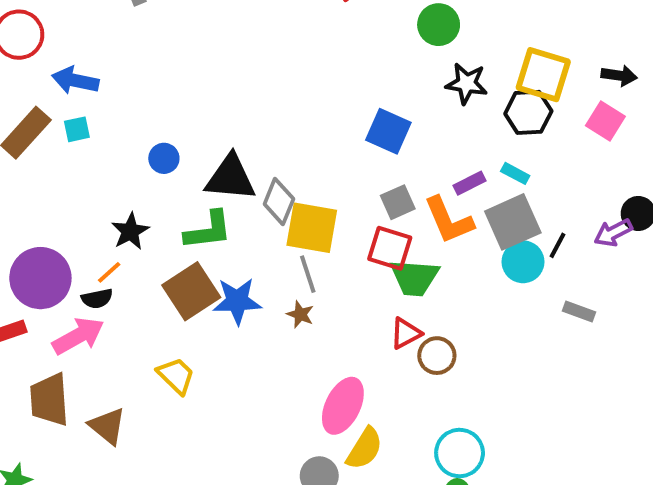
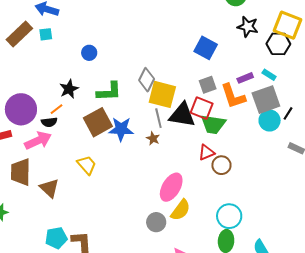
black triangle: (230, 178) -> (182, 115), moved

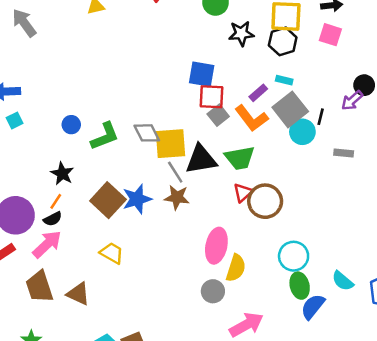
gray diamond: (147, 80) -> (147, 133), turned -35
green L-shape: (109, 92) -> (105, 136), moved
red square: (202, 108) -> (211, 97), moved
brown star: (153, 138) -> (177, 197), size x1.5
brown circle: (221, 165) -> (265, 201), size x1.5

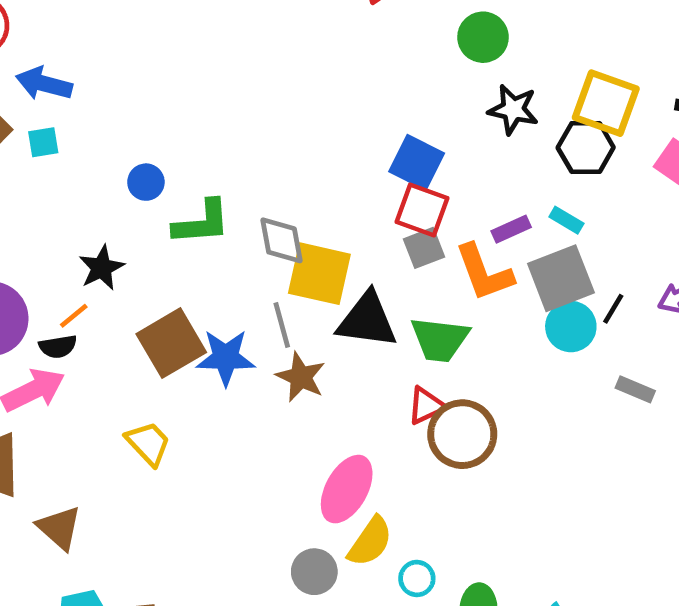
gray line: (175, 172) -> (282, 325), moved
cyan circle: (294, 256) -> (417, 578), moved, size x0.6
brown triangle: (78, 294) -> (59, 528), moved

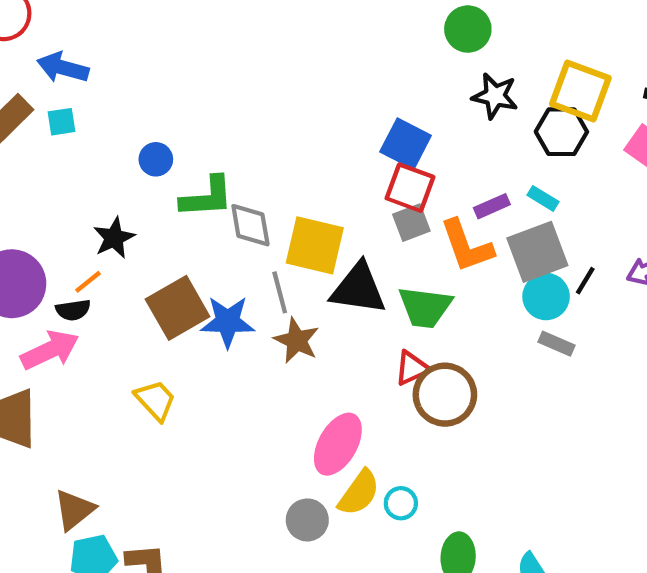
gray diamond: (282, 240) -> (250, 225), moved
gray rectangle: (635, 389) -> (557, 344), moved
brown triangle: (59, 528) -> (74, 510), moved, turned 39
cyan circle: (417, 578) -> (401, 503), moved

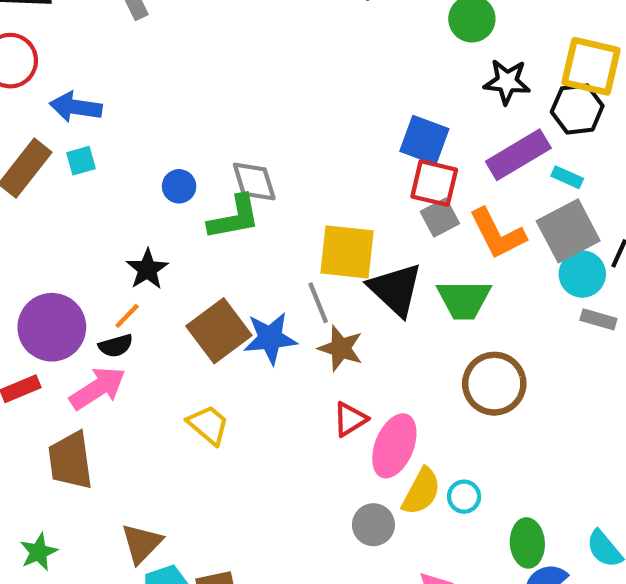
purple rectangle: (492, 206) -> (518, 155), moved, size x1.8
gray diamond: (250, 225) -> (254, 181), moved
black triangle: (358, 289) -> (396, 289), turned 42
red triangle: (412, 368) -> (350, 419), moved

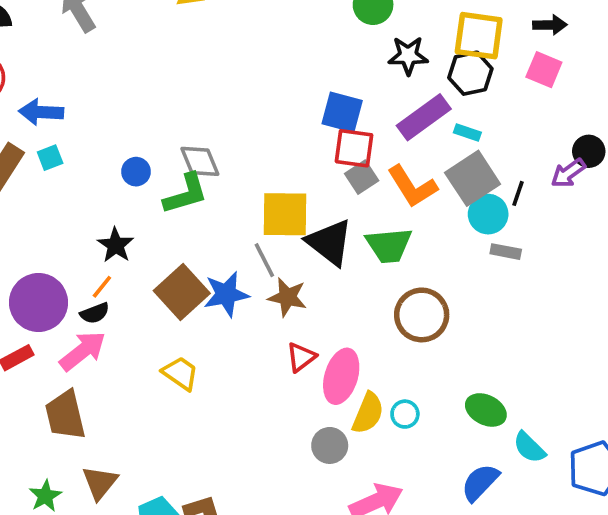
brown triangle: (142, 543) -> (100, 483), moved
green ellipse: (527, 543) -> (486, 410), moved, turned -54

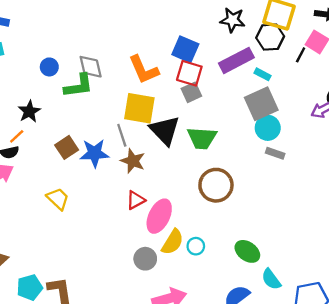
orange L-shape: (412, 186) -> (144, 70), moved
black line: (518, 193) -> (301, 55), moved
brown square: (182, 292) -> (67, 147), size x0.7

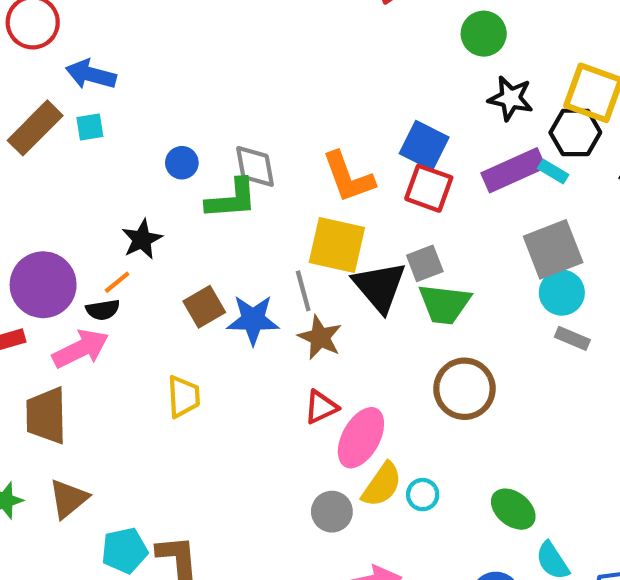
cyan rectangle: (262, 74) -> (553, 172), moved
gray square: (191, 92) -> (425, 263), moved
yellow trapezoid: (58, 199) -> (184, 397), turned 40

